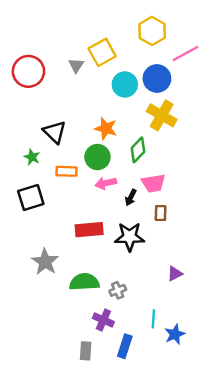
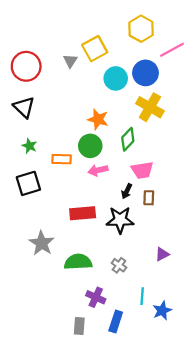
black triangle: (55, 132) -> (24, 107), moved
black arrow: (131, 197) -> (127, 191), moved
gray cross: (118, 290) -> (119, 265), moved, turned -32

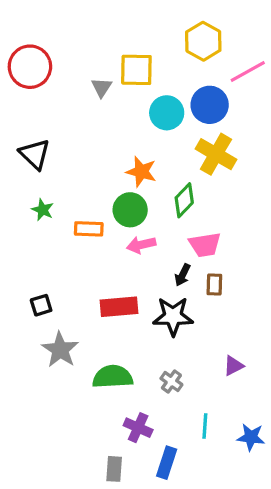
yellow square: (95, 49) -> (136, 70), turned 30
red circle: (26, 66) -> (30, 67), moved
black square: (28, 183) -> (41, 305), moved, size x0.6
blue star: (162, 311) -> (251, 437), moved, turned 30

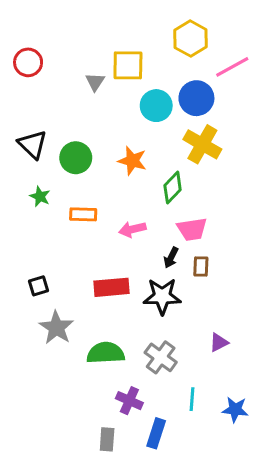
red circle: (30, 67) -> (28, 62), size x0.7
green circle: (130, 210) -> (76, 158), moved
gray cross: (171, 382) -> (161, 357), size x1.5

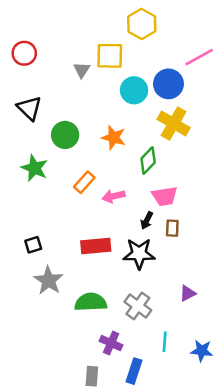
yellow hexagon: (190, 39) -> (142, 24), moved
black triangle: (33, 144) -> (29, 108), moved
green star: (40, 196) -> (34, 168), size x1.5
orange rectangle: (83, 214) -> (84, 182), moved, turned -50

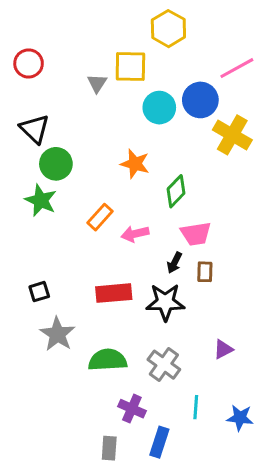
yellow cross: (174, 123) -> (232, 135), moved
green circle: (65, 135) -> (56, 164), moved

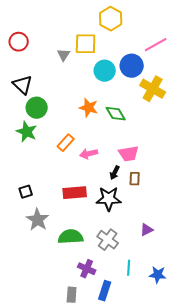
green diamond: (176, 191) -> (116, 114), moved, turned -75

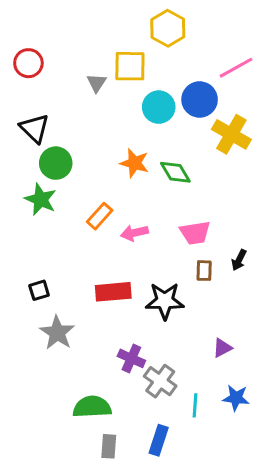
black arrow: (115, 173) -> (239, 260), moved
green semicircle: (71, 237) -> (92, 407), moved
gray cross: (108, 240) -> (160, 381), moved
purple cross: (87, 269) -> (131, 358), moved
blue star: (158, 275) -> (236, 398), moved

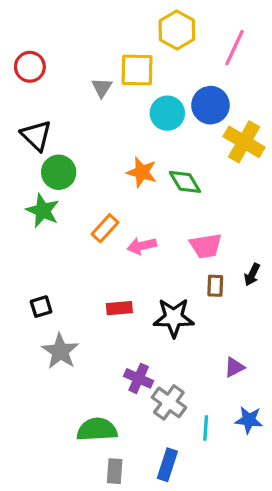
pink line: (236, 68) -> (234, 48), moved, turned -36
red rectangle: (113, 292) -> (119, 308), size x0.7

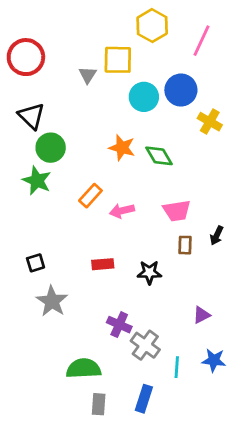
red circle: (30, 67) -> (26, 57), size x1.4
yellow cross: (244, 142) -> (210, 122), size x0.7
black star: (174, 318) -> (149, 272), size x0.7

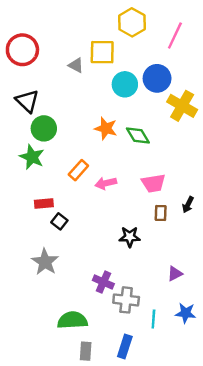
gray triangle: (88, 75) -> (76, 65), turned -35
yellow cross: (210, 122) -> (182, 106), size x1.4
black square: (36, 263) -> (59, 221), moved, turned -35
red rectangle: (103, 264) -> (44, 203), moved
gray cross: (145, 345) -> (126, 300), turned -30

